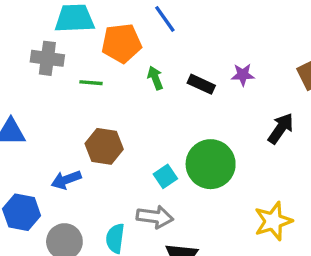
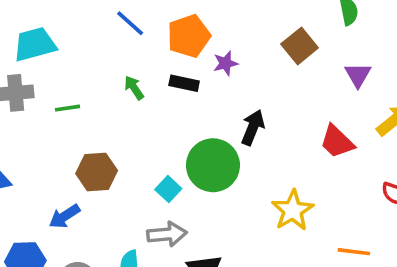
orange pentagon: (121, 43) -> (189, 36), moved
black arrow: (281, 128) -> (253, 127), moved

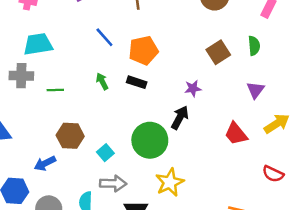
brown square: (300, 46) -> (218, 52), moved
purple star: (225, 63) -> (193, 88), moved
cyan square: (168, 189) -> (105, 153), moved
yellow star: (293, 210) -> (170, 182), moved

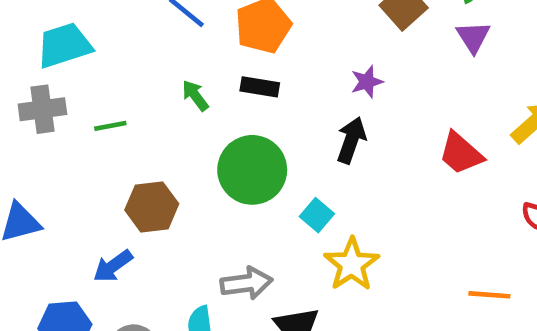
purple triangle: (255, 90) -> (473, 37), moved
green circle: (150, 140) -> (252, 170), moved
cyan square: (105, 153) -> (317, 215), moved

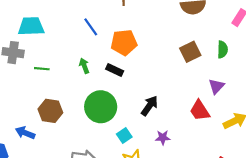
purple triangle: (473, 37) -> (216, 86), moved
purple star: (367, 82) -> (163, 137), moved
red trapezoid: (461, 153) -> (200, 111), moved
blue arrow: (113, 266) -> (25, 133), turned 42

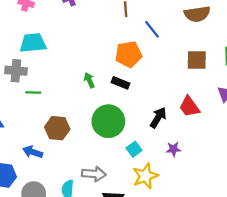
blue line: (91, 27) -> (152, 29), moved
brown square: (190, 52) -> (197, 60), turned 30
green line: (42, 69) -> (33, 92), moved
red trapezoid: (200, 111) -> (189, 107), moved

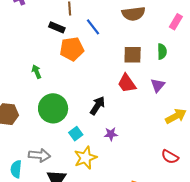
black rectangle: (121, 83) -> (57, 27), moved
red trapezoid: (189, 107) -> (127, 83), moved

